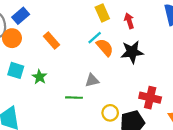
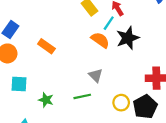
cyan line: (95, 38) -> (109, 23), moved
green star: (39, 77) -> (46, 100), moved
gray triangle: (92, 80) -> (96, 75), turned -48

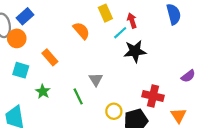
orange semicircle: (100, 40) -> (81, 31), moved
orange rectangle: (46, 46) -> (50, 57), moved
green line: (82, 96) -> (78, 96), turned 63

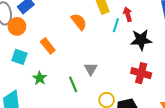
cyan line: (120, 33) -> (116, 25), turned -32
black star: (135, 51) -> (141, 40), moved
red cross: (153, 96) -> (141, 73), moved

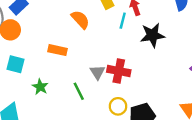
orange rectangle: (48, 46) -> (57, 50), moved, turned -35
red cross: (141, 73) -> (119, 71), moved

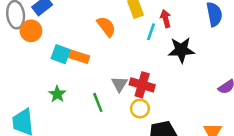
cyan square: (16, 64) -> (61, 54), moved
yellow circle: (118, 106) -> (140, 109), moved

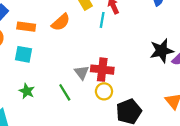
orange semicircle: (106, 27) -> (61, 22), turned 96
black star: (181, 50) -> (162, 51), moved
orange rectangle: (79, 57) -> (26, 27), moved

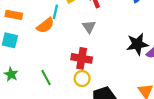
cyan line: (102, 20) -> (55, 12), moved
orange semicircle: (61, 22) -> (45, 25), moved
gray triangle: (82, 72) -> (89, 27), moved

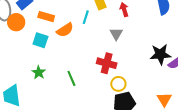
orange semicircle: (45, 25) -> (65, 30), moved
yellow circle: (82, 79) -> (118, 84), moved

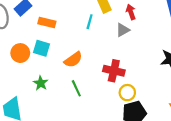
orange circle: (16, 22) -> (20, 53), moved
orange semicircle: (65, 30) -> (73, 60), moved
gray triangle: (116, 34) -> (123, 30), moved, turned 32

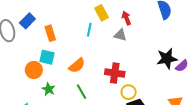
orange rectangle: (47, 22) -> (50, 33), turned 63
gray triangle: (123, 30) -> (120, 35), turned 48
orange circle: (20, 53) -> (34, 70), moved

